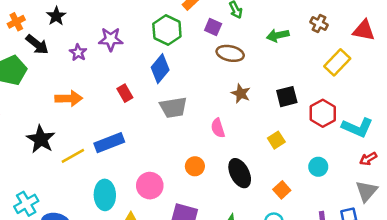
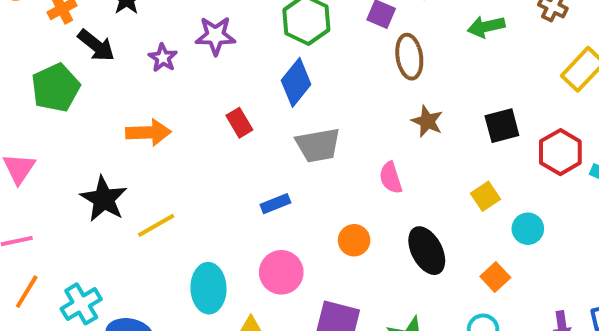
brown ellipse: (230, 53) -> (409, 57), turned 70
blue rectangle: (109, 143) -> (275, 204), moved, size x0.6
cyan circle: (318, 167) -> (528, 229), moved

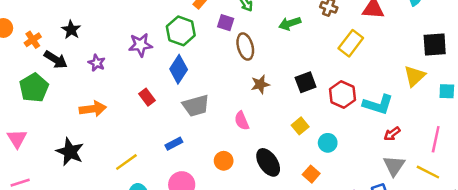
purple star: (215, 36) -> (140, 45), moved
brown star: (427, 121) -> (260, 84), turned -30
yellow line: (156, 225) -> (126, 162), moved

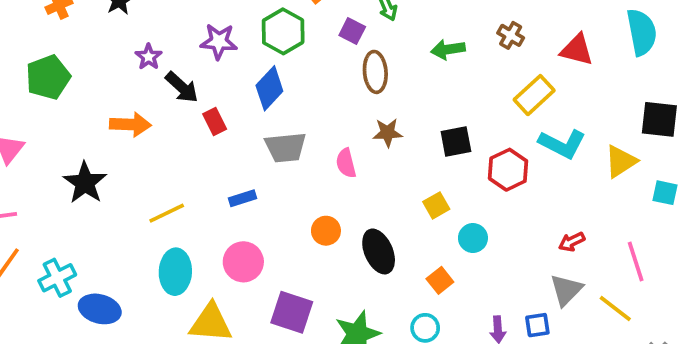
black arrow: (56, 60) -> (182, 87), moved
cyan L-shape: (378, 104) -> (562, 144), moved
pink semicircle: (242, 121) -> (346, 163), moved
pink line: (436, 139) -> (636, 261), turned -40
orange circle: (224, 161) -> (326, 231), moved

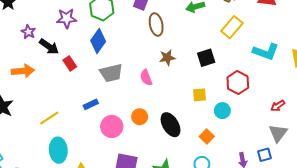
yellow rectangle: (534, 95) -> (232, 27), moved
red hexagon: (508, 170) -> (238, 83), moved
yellow square: (436, 205) -> (200, 95), turned 32
pink circle: (243, 262) -> (112, 126), moved

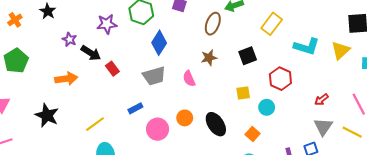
brown ellipse: (156, 24) -> (213, 24), moved, turned 35
blue diamond: (98, 41) -> (159, 43), moved

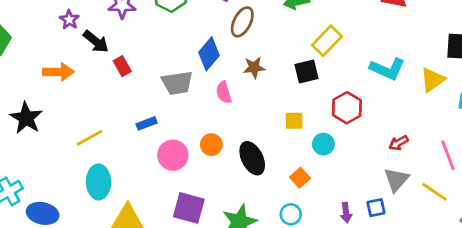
brown ellipse: (213, 24) -> (242, 22), moved
yellow rectangle: (272, 24) -> (327, 41), moved
blue diamond: (159, 43) -> (209, 54), moved

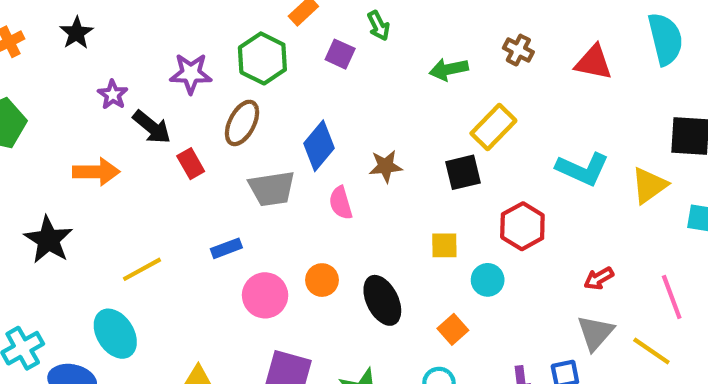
brown ellipse: (242, 22) -> (242, 123), moved
cyan ellipse: (99, 182) -> (115, 334), moved, turned -32

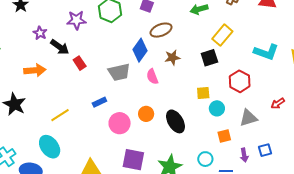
brown ellipse: (242, 123) -> (161, 30), moved, turned 45
cyan circle: (488, 280) -> (217, 108), moved
orange square: (453, 329) -> (224, 136), moved, turned 32
gray triangle: (595, 333) -> (248, 118), moved, turned 36

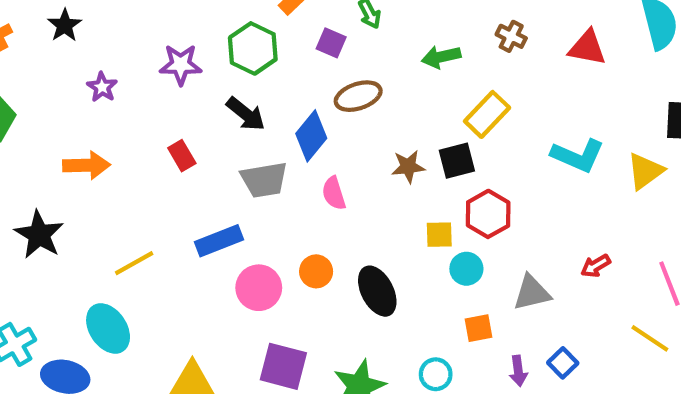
black arrow: (60, 47) -> (246, 114), moved
brown star: (172, 58) -> (408, 167), moved
red hexagon: (240, 81) -> (488, 214), moved
blue rectangle: (99, 102) -> (219, 241), size x1.5
blue square: (265, 150) -> (563, 363), turned -32

